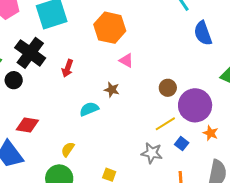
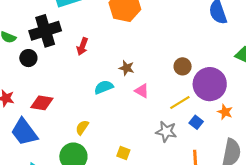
black cross: (30, 53) -> (45, 31), turned 36
pink triangle: (126, 60) -> (142, 91), moved

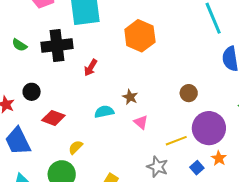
black circle: (28, 58) -> (32, 92), moved
brown circle: (183, 66) -> (189, 93), moved
red diamond: (42, 103) -> (53, 118), moved
blue square: (196, 122) -> (197, 168), moved

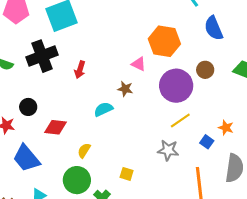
orange hexagon: (140, 36) -> (164, 41), moved
brown circle: (189, 93) -> (205, 70), moved
pink triangle: (141, 122) -> (139, 64), moved
purple circle: (209, 128) -> (176, 86), moved

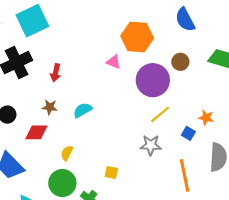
brown star: (125, 89) -> (50, 107), moved

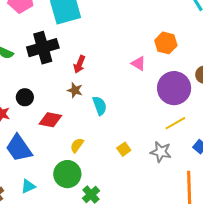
orange hexagon: (137, 37) -> (166, 43), size x0.7
brown star: (50, 107) -> (75, 90), moved
cyan semicircle: (83, 110) -> (100, 106), turned 90
yellow square: (111, 173) -> (124, 149), moved, turned 32

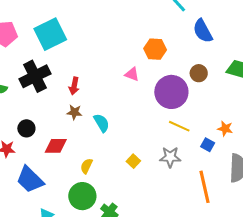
yellow line: (175, 123) -> (179, 126), turned 65

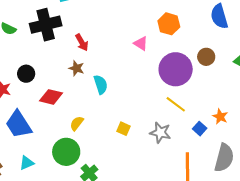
red arrow: (74, 86) -> (82, 42), turned -54
yellow square: (133, 161) -> (123, 129), turned -32

